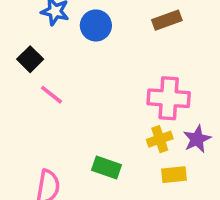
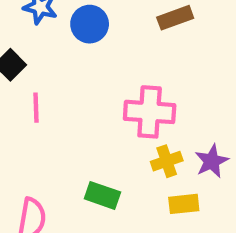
pink line: (51, 95) -> (36, 108), turned 50
pink cross: (169, 98) -> (150, 112), moved

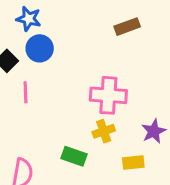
blue circle: (90, 24) -> (40, 48), moved
yellow cross: (167, 161) -> (104, 131), moved

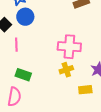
green rectangle: (74, 156) -> (23, 75), moved

